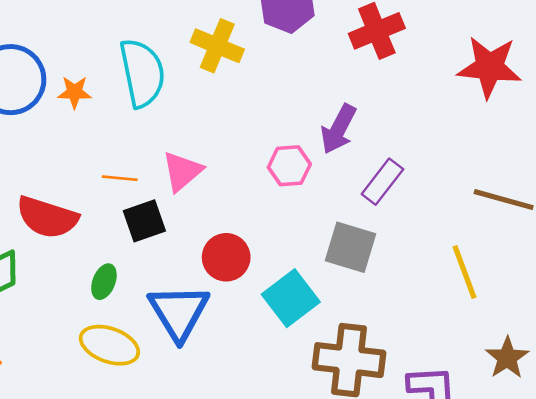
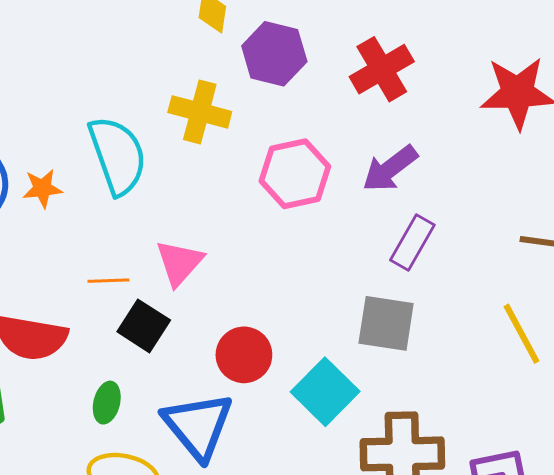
purple arrow: (339, 129) -> (390, 169), moved, turned 33
pink hexagon: (289, 166) -> (295, 174), moved, size x1.4
black square: (144, 221) -> (144, 326), turned -30

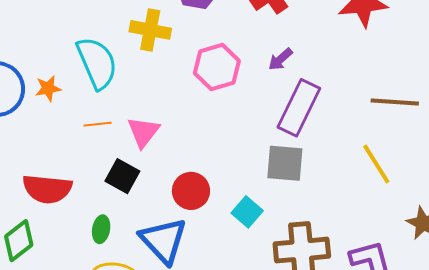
purple arrow: (390, 169) -> (280, 59), size x0.7
purple rectangle: (412, 242) -> (299, 108), size x1.5
orange line: (108, 281) -> (98, 124), moved
cyan square: (325, 392) -> (247, 212), size x0.7

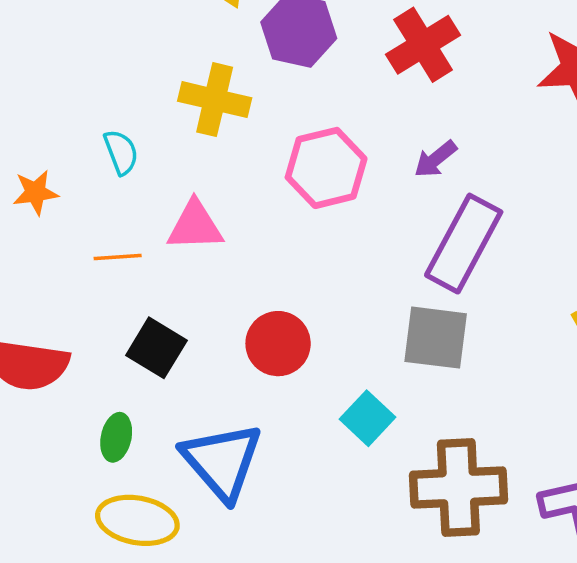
cyan semicircle: (97, 63) -> (121, 152), size x0.5
pink triangle: (143, 132) -> (195, 226), moved, turned 48
red circle: (191, 191) -> (278, 344), moved

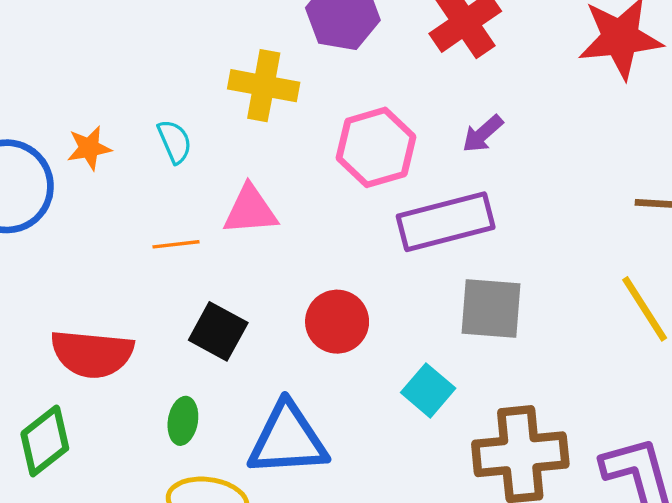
orange star: (36, 192) -> (89, 148), moved
purple rectangle: (464, 244) -> (446, 222), moved, turned 50
blue triangle: (222, 461) -> (288, 439), turned -50

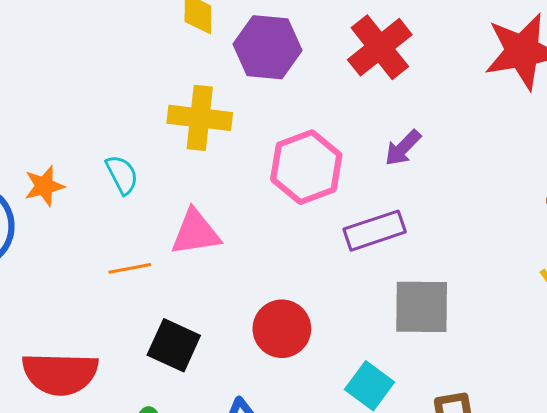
purple rectangle: (446, 222) -> (375, 231), size x0.7

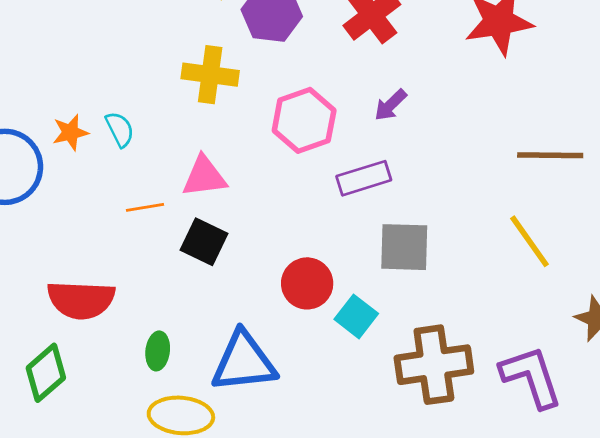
cyan semicircle: (122, 175) -> (120, 129), moved
red circle: (282, 329) -> (307, 283), moved
black square: (174, 345) -> (204, 242), moved

